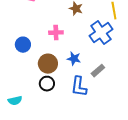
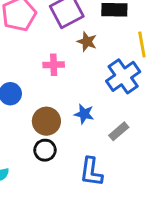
pink cross: (56, 33) -> (54, 65), moved
blue L-shape: (79, 87) -> (91, 172), moved

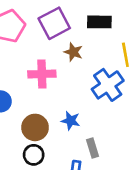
pink cross: (54, 65) -> (42, 74), size x1.4
gray rectangle: (119, 131) -> (93, 148), moved, turned -66

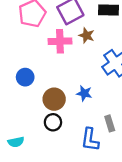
pink cross: (42, 74) -> (60, 41), moved
gray rectangle: (93, 148) -> (110, 123), moved

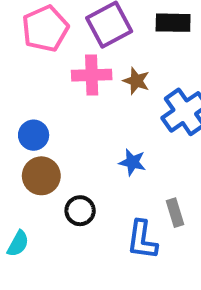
brown star: (87, 35) -> (136, 81), moved
brown circle: (54, 99) -> (41, 176), moved
cyan semicircle: (16, 142) -> (18, 244), turned -49

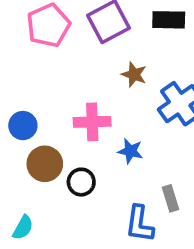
pink cross: (92, 75) -> (92, 122), moved
blue circle: (34, 135) -> (23, 126), moved
black circle: (80, 211) -> (81, 182), moved

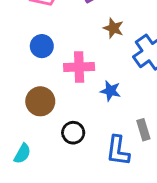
blue circle: (23, 126) -> (42, 46), moved
black circle: (81, 182) -> (73, 133), moved

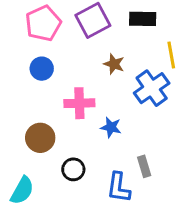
blue circle: (42, 46) -> (42, 69), moved
cyan semicircle: (22, 154) -> (22, 190), size x1.4

